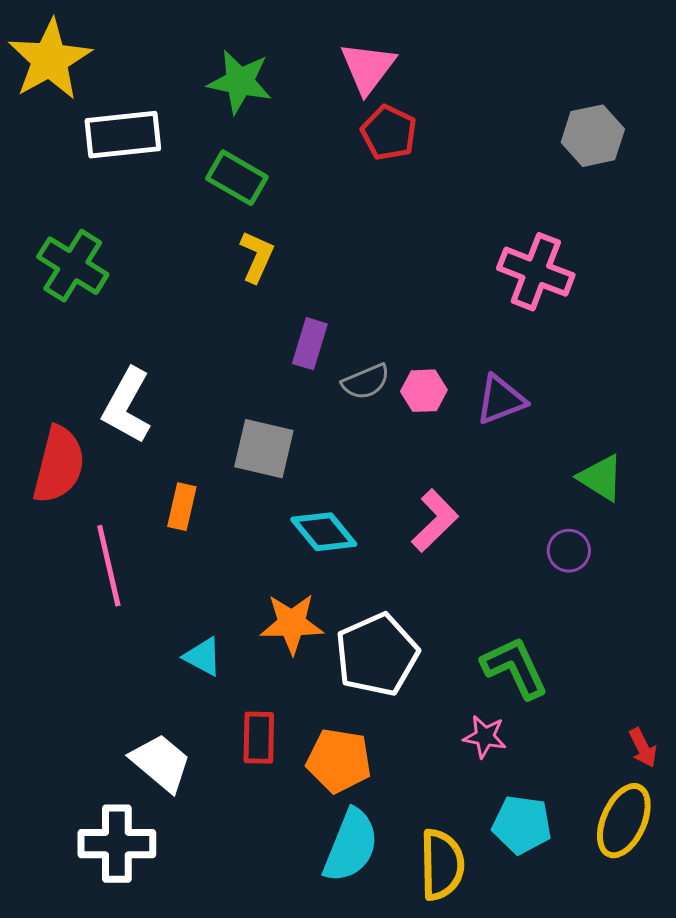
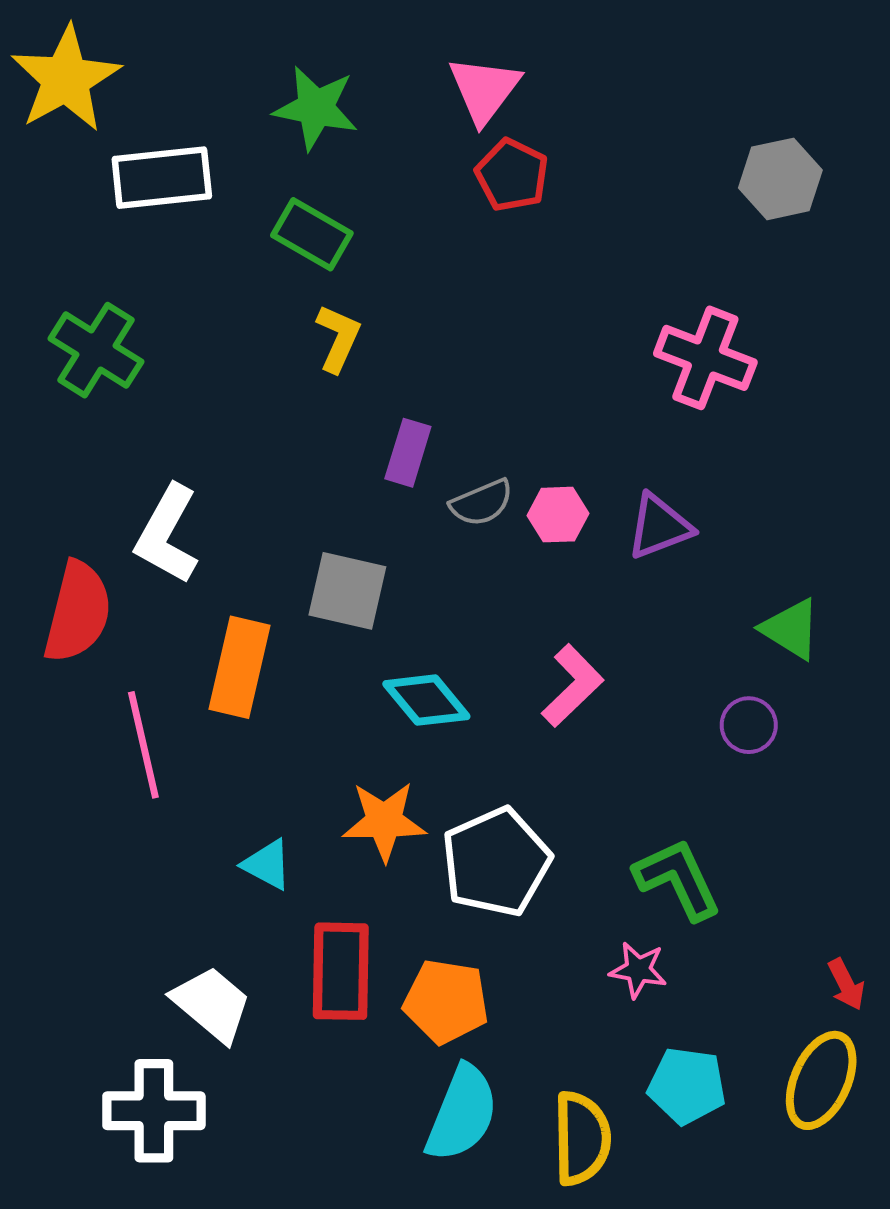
orange rectangle: (182, 507) -> (239, 667), size x1.6
red rectangle: (259, 738) -> (341, 971), size x1.4

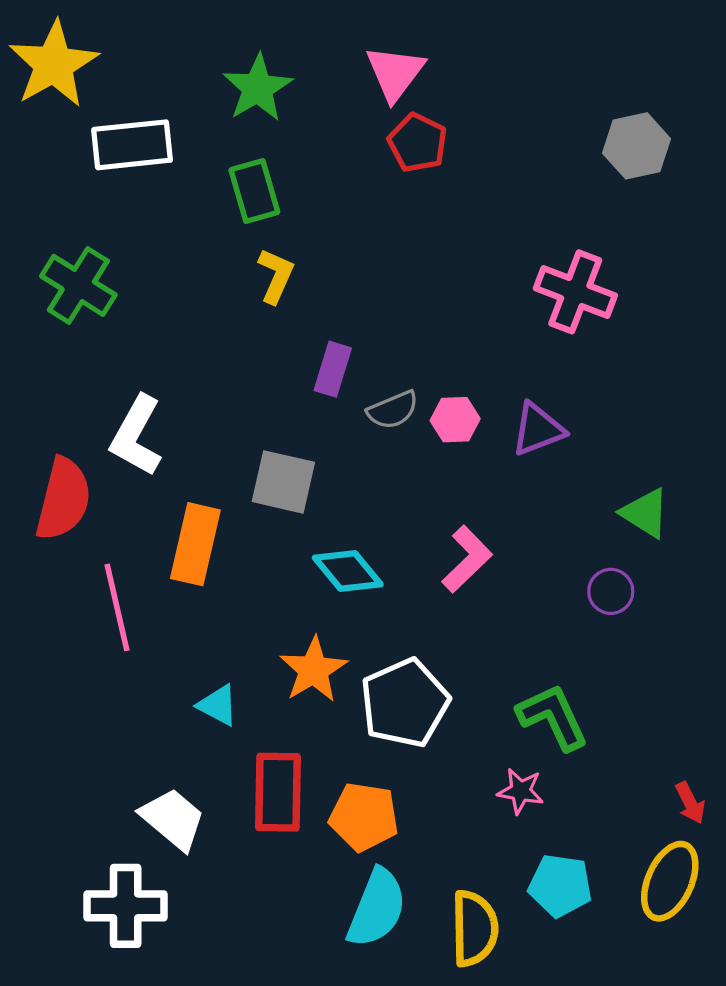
green star: (316, 108) -> (258, 88), turned 30
green rectangle: (312, 234) -> (254, 191), turned 44
orange star: (384, 821) -> (313, 670), turned -30

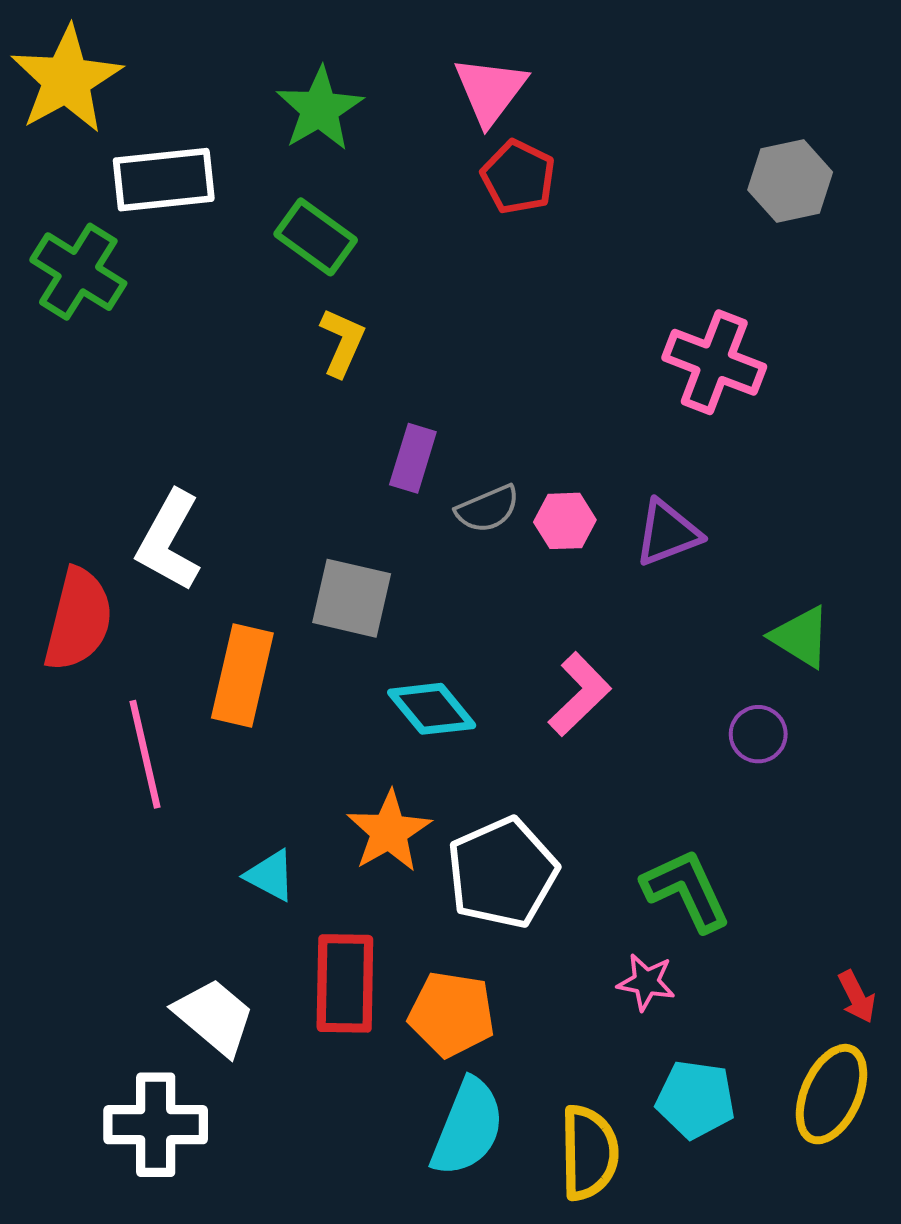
green rectangle: (254, 191) -> (316, 237), turned -38
green cross: (78, 285) -> (78, 272), moved

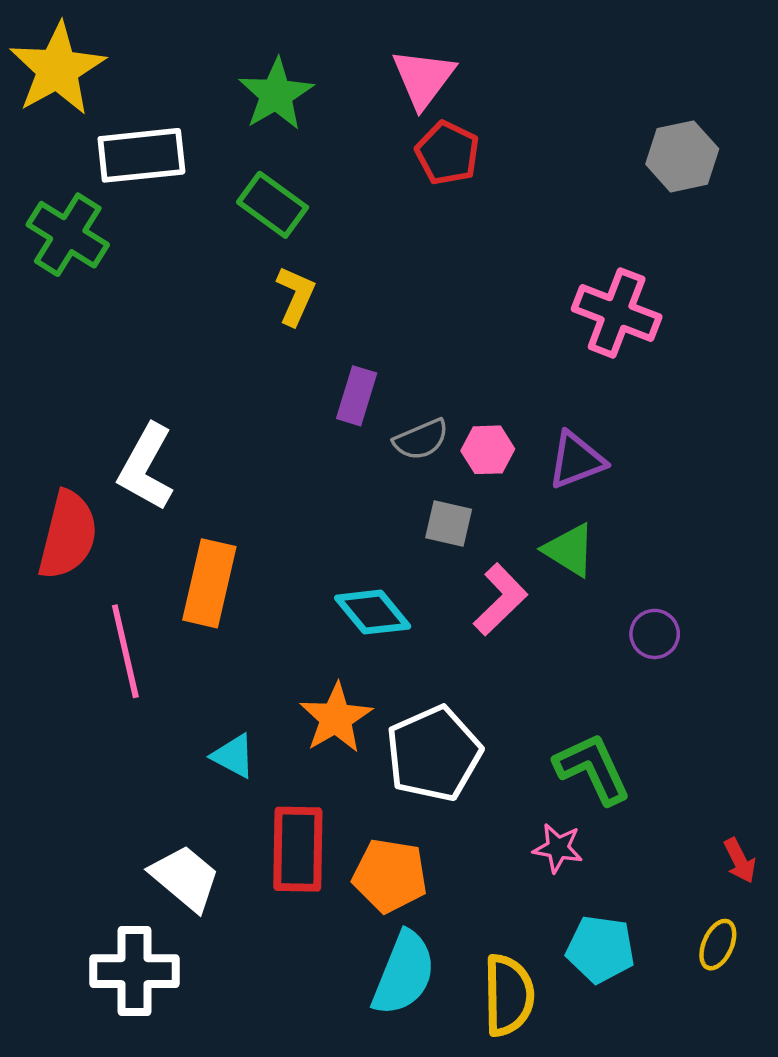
gray square: (352, 598) -> (449, 523), moved, size x0.7
green triangle: (801, 637) -> (569, 550), moved
yellow ellipse: (831, 1094) -> (718, 945), size x0.6

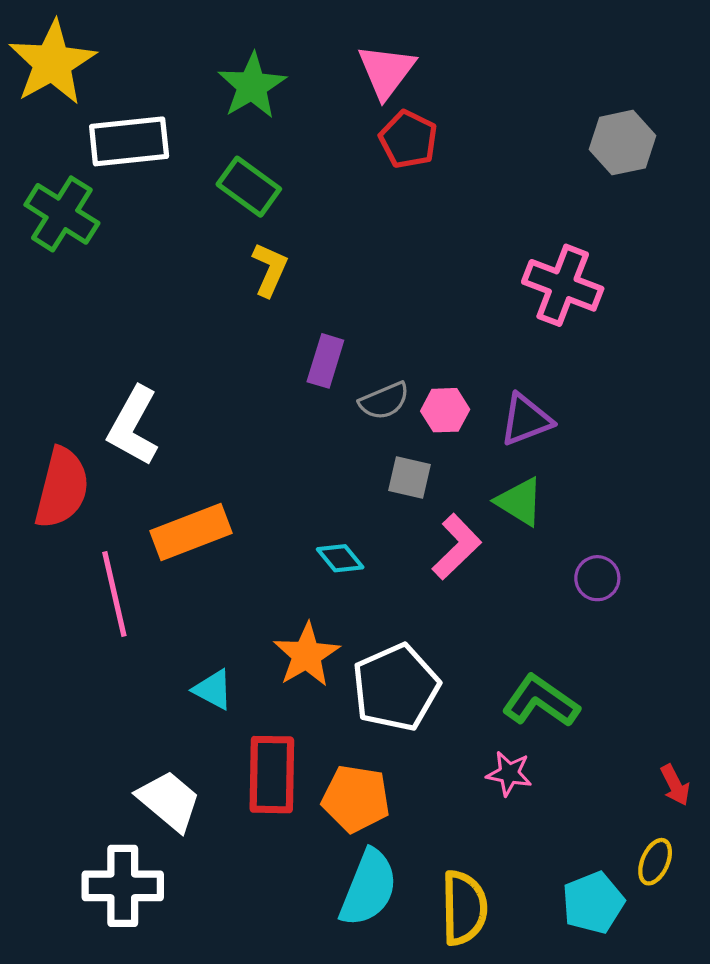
orange rectangle: (209, 583) -> (191, 532), turned 56
cyan diamond: (373, 612) -> (340, 558), size x0.7
green L-shape: (592, 769) -> (541, 701), turned -30
cyan pentagon: (601, 949) -> (593, 903), moved, turned -30

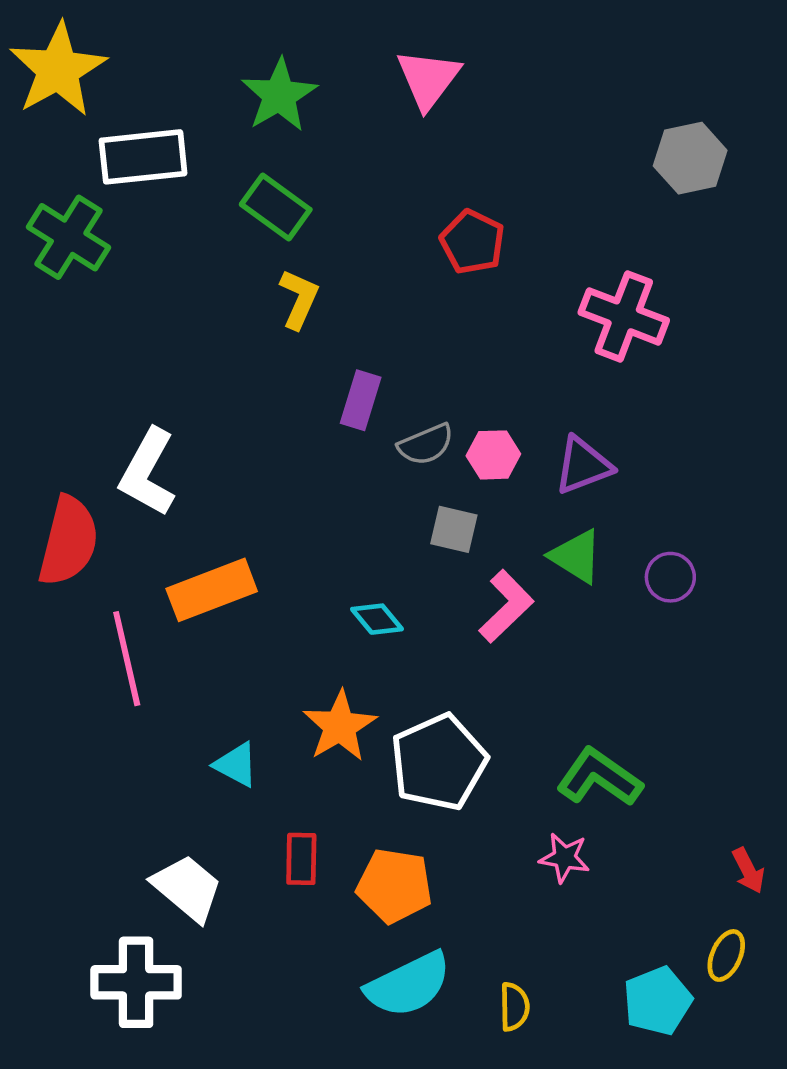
red pentagon: (408, 139) -> (472, 242), moved
purple circle: (597, 578) -> (670, 577), moved
red rectangle: (272, 775) -> (301, 859), size x0.6
cyan semicircle: (368, 888) -> (408, 985), turned 42
yellow semicircle: (464, 908) -> (514, 1007), size x0.6

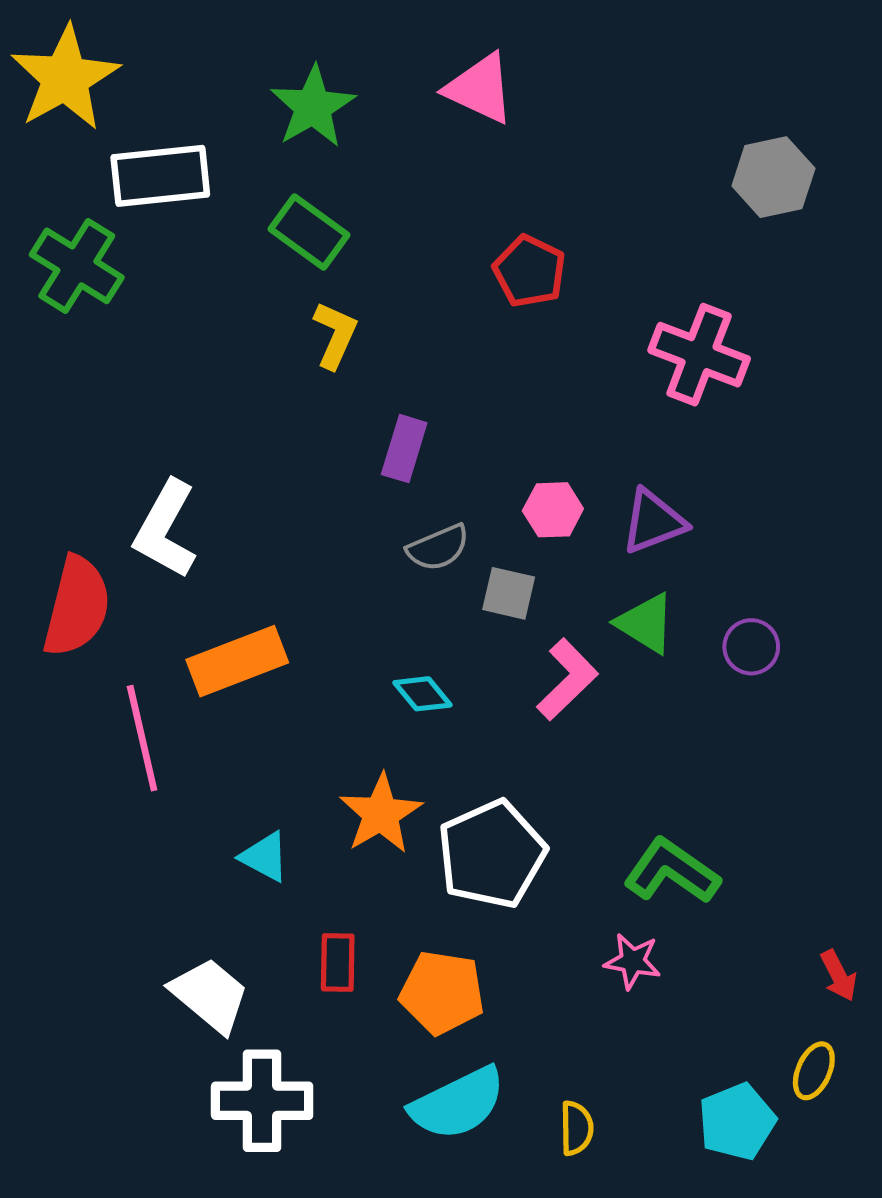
pink triangle: (428, 79) -> (480, 88), turned -42
gray semicircle: (426, 444) -> (438, 548), moved
white cross: (136, 982) -> (262, 1101), moved

